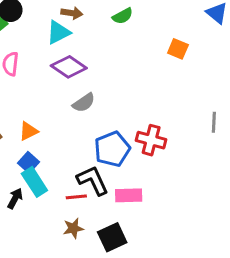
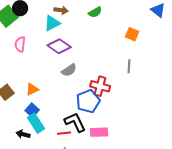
gray line: (214, 122) -> (129, 66), moved
red cross: (151, 140) -> (100, 86), moved
black arrow: (15, 198) -> (23, 134), turned -104

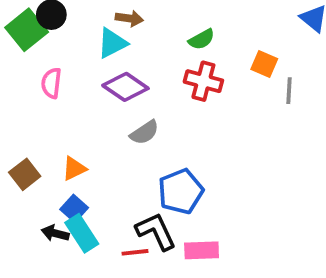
green semicircle: (95, 12) -> (202, 39), moved
gray line: (129, 66) -> (289, 91), moved
red cross: (100, 86) -> (203, 81), moved
black arrow: (23, 134) -> (55, 233), moved

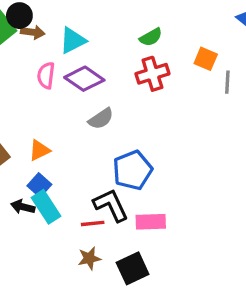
brown arrow: (129, 18) -> (33, 32), moved
red cross: (203, 81) -> (152, 74), turned -32
pink semicircle: (51, 83) -> (46, 75), moved

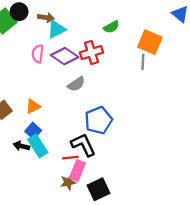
brown arrow: (33, 32) -> (46, 18), moved
orange square: (206, 59) -> (150, 42), size x1.5
red cross: (152, 74) -> (91, 53), moved
gray line: (227, 82) -> (143, 62), moved
pink rectangle: (151, 222) -> (77, 171), moved, turned -66

